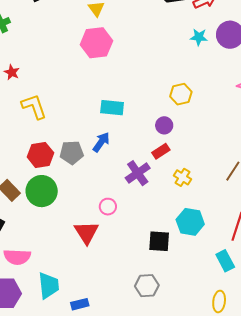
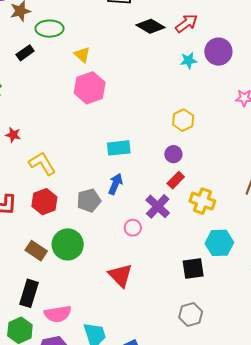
red hexagon: (40, 155) -> (44, 202), moved
yellow cross: (182, 177) -> (202, 201), size x1.4
pink circle: (108, 207) -> (133, 228), moved

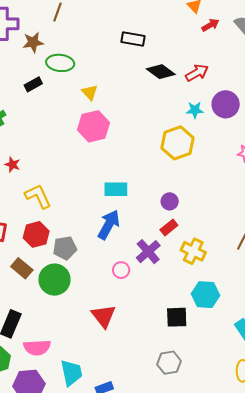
yellow hexagon: (183, 120) -> (178, 143), moved, size x1.5
blue arrow: (115, 184) -> (109, 225), size x1.4
gray pentagon: (89, 200) -> (65, 248), moved
brown rectangle: (36, 251) -> (22, 268), moved

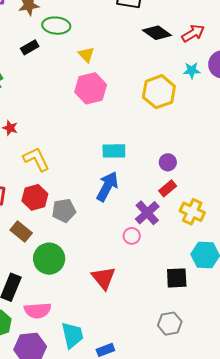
yellow hexagon: (178, 143) -> (159, 92), moved
pink circle: (121, 270) -> (132, 236), moved
green circle: (55, 280) -> (49, 259), moved

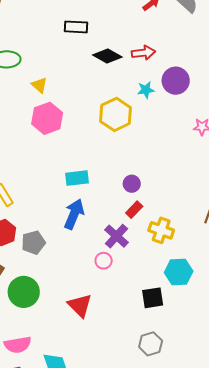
red arrow: (193, 33) -> (143, 53), turned 30

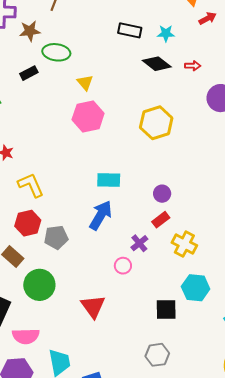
red arrow: (143, 53) -> (193, 66), size x0.7
cyan star: (146, 90) -> (166, 33), moved
purple cross: (117, 236) -> (139, 243), size x0.7

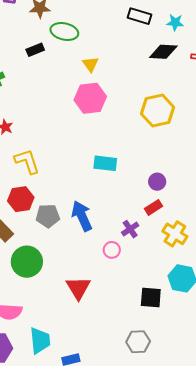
black diamond: (157, 64) -> (163, 52), turned -40
blue arrow: (101, 215) -> (82, 216), moved, turned -60

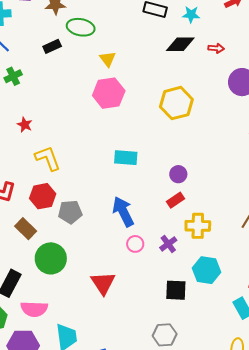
blue arrow: (82, 216) -> (123, 212), moved
purple cross: (130, 229) -> (168, 244), moved
yellow cross: (175, 234) -> (198, 226), turned -30

